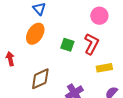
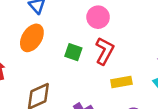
pink circle: (99, 16) -> (98, 17), moved

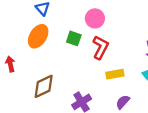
green square: (73, 52) -> (74, 38), moved

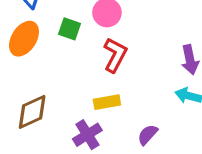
green square: (74, 38) -> (70, 29), moved
yellow rectangle: (115, 74) -> (107, 102), moved

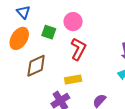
brown diamond: (32, 112) -> (36, 66), moved

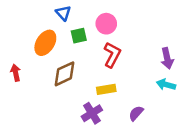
blue triangle: (23, 12) -> (63, 13), moved
green square: (49, 32) -> (79, 36), turned -32

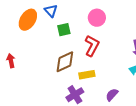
pink circle: (106, 24) -> (97, 18), moved
orange ellipse: (45, 43) -> (28, 20), moved
brown diamond: (64, 74) -> (65, 62), moved

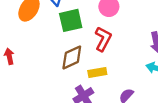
green square: (64, 30) -> (71, 20), size x1.5

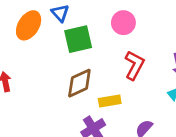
red L-shape: (103, 39) -> (134, 65), moved

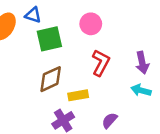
blue triangle: (60, 13) -> (33, 15), turned -30

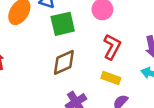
yellow rectangle: (78, 95) -> (111, 78), moved, turned 30

